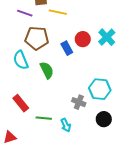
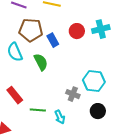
cyan cross: (107, 37) -> (101, 29), turned 30
blue rectangle: (67, 48) -> (53, 40), moved

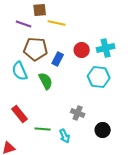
blue rectangle: (53, 40) -> (58, 59), turned 56
cyan hexagon: (94, 81) -> (99, 77), moved

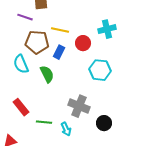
yellow line: (57, 23) -> (60, 30), moved
cyan cross: (106, 48) -> (107, 29), moved
gray cross: (78, 113) -> (79, 106), size x1.5

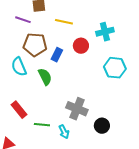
yellow line: (60, 30) -> (64, 22), moved
cyan hexagon: (100, 70) -> (115, 68), moved

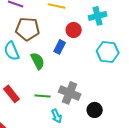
blue rectangle: (57, 55) -> (60, 47), moved
green line: (42, 125) -> (43, 96), moved

